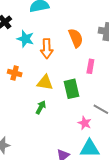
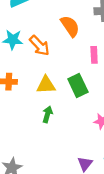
orange arrow: (47, 49) -> (39, 46), turned -30

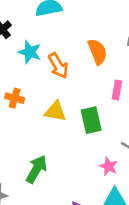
green arrow: (47, 114) -> (36, 169), moved, size x1.5

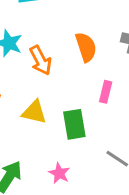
pink star: (108, 166) -> (59, 173), moved

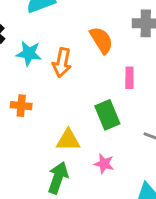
orange arrow: (41, 60) -> (62, 63), turned 52
yellow triangle: (34, 112) -> (68, 140), moved

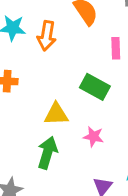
green rectangle: (107, 115) -> (95, 87), turned -36

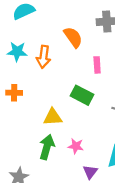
pink star: (93, 137) -> (76, 146), moved

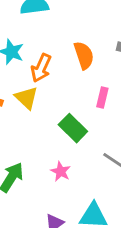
yellow triangle: (53, 117) -> (26, 98), moved, turned 30
pink star: (76, 146) -> (61, 171), moved

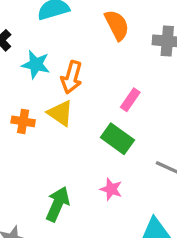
orange semicircle: (84, 55) -> (117, 25), moved
pink rectangle: (102, 97) -> (130, 100), moved, turned 30

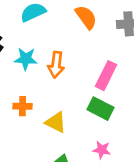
pink rectangle: (130, 100) -> (106, 76), size x1.5
yellow triangle: (60, 113) -> (56, 122), moved

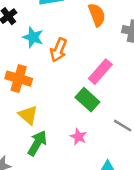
orange cross: (23, 106) -> (19, 79), size x1.5
yellow triangle: (56, 122) -> (28, 115), moved

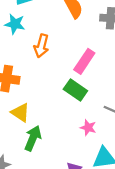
cyan star: (33, 37) -> (15, 24), moved
pink star: (78, 137) -> (88, 128), moved

